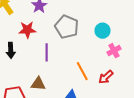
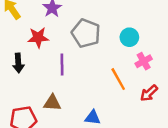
orange line: (82, 71) -> (118, 79), moved
red arrow: (106, 77) -> (149, 93), moved

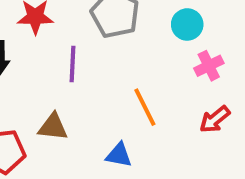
orange line: (118, 79) -> (145, 107), moved

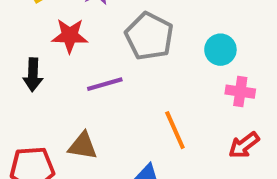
purple line: (73, 64) -> (105, 84), turned 69
pink cross: (209, 66) -> (240, 92), turned 32

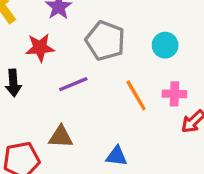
pink cross: (240, 92) -> (174, 94), moved
orange line: (175, 130) -> (136, 95), moved

